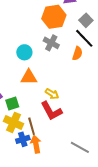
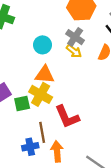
yellow arrow: (52, 94) -> (74, 51), moved
yellow cross: (14, 122) -> (41, 94), moved
orange arrow: (36, 144) -> (57, 151), moved

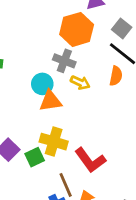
gray cross: (75, 37) -> (64, 61), moved
orange triangle: (45, 75) -> (50, 101), moved

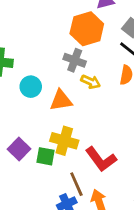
cyan circle: (42, 84) -> (31, 87), moved
green square: (35, 157) -> (45, 156), turned 36

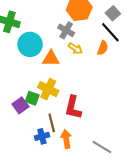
cyan circle: (31, 87) -> (30, 44), size x1.5
purple square: (19, 149) -> (20, 105), moved
red L-shape: (101, 159) -> (73, 107), turned 40

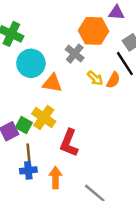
yellow arrow: (75, 48) -> (95, 78), moved
brown line: (52, 123) -> (29, 154), moved

